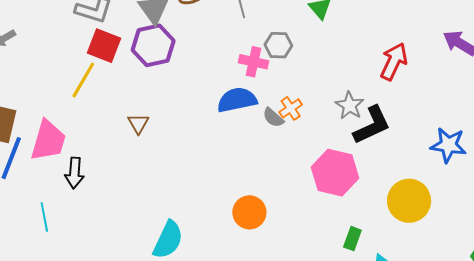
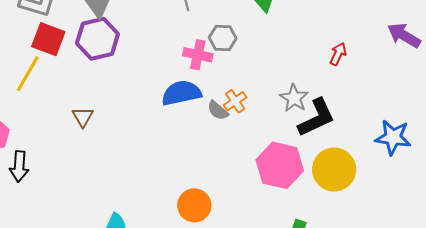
red arrow: (394, 61) -> (338, 54), size x0.6
yellow circle: (409, 201) -> (334, 170), moved

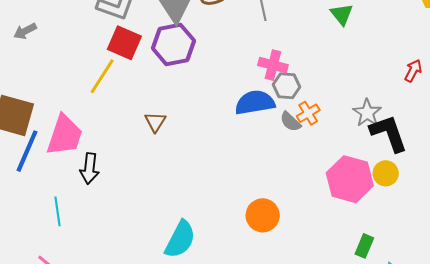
gray hexagon: (223, 38) -> (286, 86), moved
black L-shape: (316, 118) -> (389, 133), turned -87
yellow circle: (334, 170) -> (386, 173), moved, size x0.6

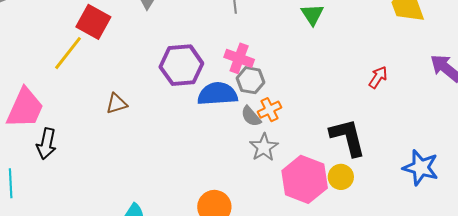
purple hexagon: (173, 44) -> (181, 65), moved
gray star: (367, 113) -> (264, 147), moved
brown triangle: (155, 122) -> (117, 104), turned 35

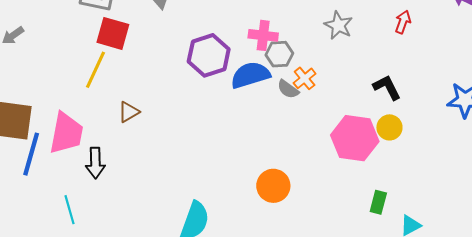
brown triangle: (117, 104) -> (129, 112), moved
black L-shape: (348, 137) -> (387, 87), size x0.7
gray star: (264, 147) -> (339, 25), moved

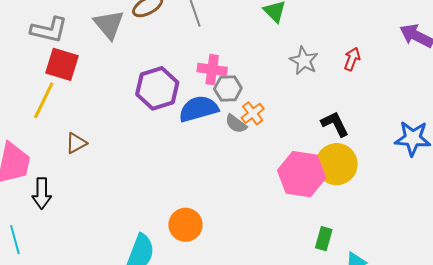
gray star: (339, 25) -> (304, 61), moved
yellow circle: (389, 127) -> (337, 164), size x1.6
orange circle: (273, 186) -> (185, 225), moved

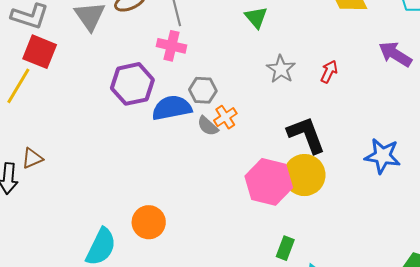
pink cross: (212, 70) -> (171, 46), moved
black L-shape: (335, 124) -> (306, 135), size x1.4
brown triangle: (76, 143) -> (32, 158), moved

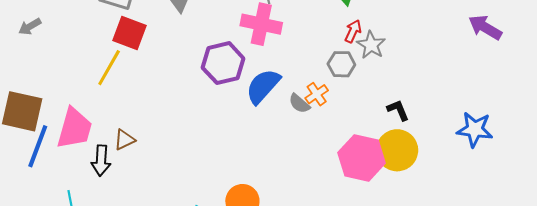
pink cross: (171, 46) -> (261, 24), size x1.4
red arrow: (329, 72) -> (353, 31), moved
gray hexagon: (203, 90) -> (341, 64), moved
blue semicircle: (172, 108) -> (263, 86), turned -36
black L-shape: (306, 135) -> (398, 110), size x0.6

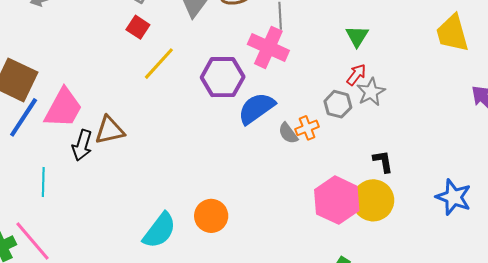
red square: (130, 33) -> (138, 27), size x0.7
yellow line: (109, 68) -> (159, 64), moved
brown triangle: (125, 140) -> (110, 130), size x1.4

